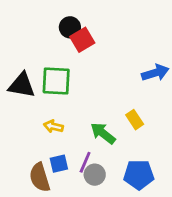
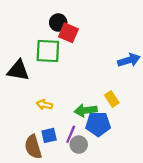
red square: (82, 40) -> (68, 33), turned -36
green square: (56, 81) -> (48, 51), moved
green arrow: (103, 133) -> (86, 110), turned -45
blue pentagon: (139, 175) -> (98, 124), moved

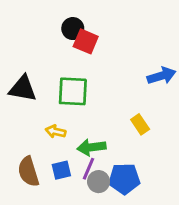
green square: (48, 51) -> (73, 91), moved
green arrow: (86, 110) -> (91, 147), moved
blue pentagon: (98, 124) -> (124, 179), moved
brown semicircle: (33, 147) -> (28, 172), moved

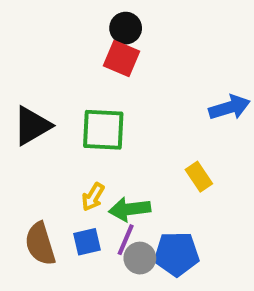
black circle: (73, 29) -> (126, 28), moved
black triangle: (23, 89) -> (32, 126), turned -40
yellow arrow: (56, 132) -> (93, 197), moved, turned -72

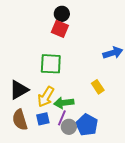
black triangle: (32, 126) -> (19, 90), moved
yellow arrow: (93, 197) -> (46, 97), size x1.5
blue pentagon: (176, 254) -> (87, 125), turned 30

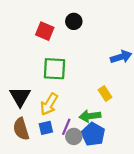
black circle: (62, 14) -> (74, 21), moved
red square: (60, 29) -> (45, 31), moved
black triangle: (19, 90) -> (20, 97), turned -30
green arrow: (64, 103) -> (90, 116), moved

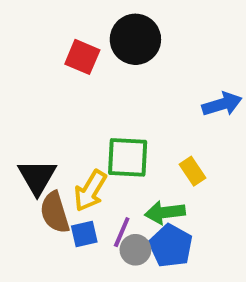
black circle: (74, 21) -> (135, 39), size x1.6
green square: (54, 69) -> (128, 157), moved
brown semicircle: (21, 129) -> (55, 212), moved

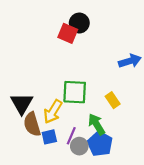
black circle: (135, 39) -> (79, 23), size x0.7
red square: (82, 57) -> (68, 33), moved
green arrow: (165, 212) -> (97, 124), turned 65

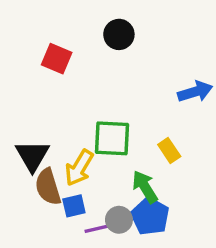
red square: (68, 33) -> (57, 59), moved
purple line: (71, 136) -> (98, 228), moved, turned 54

